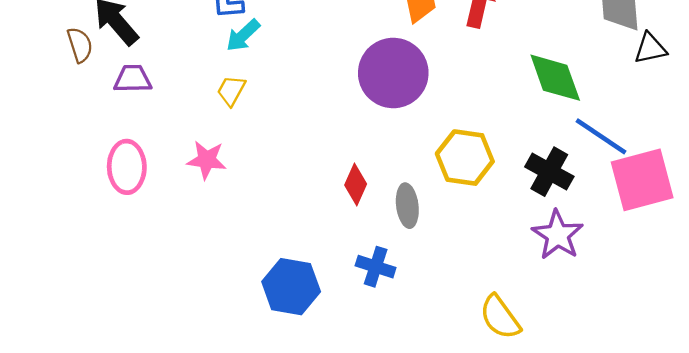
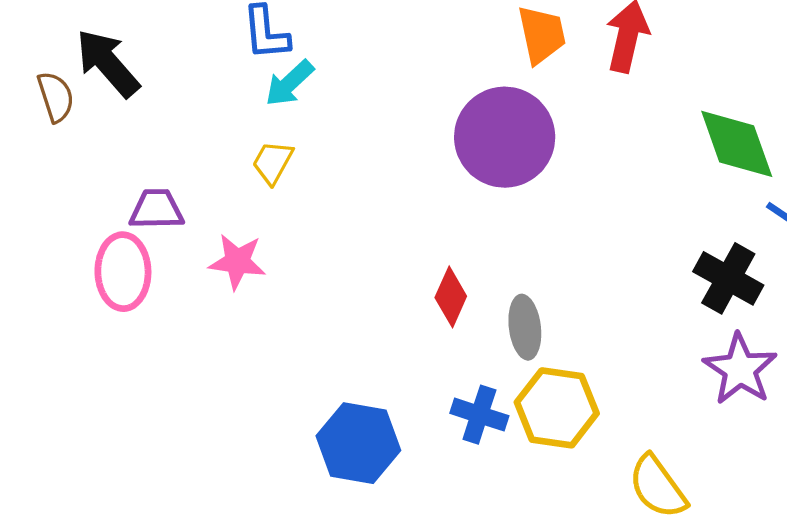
purple trapezoid: (133, 79) -> (157, 209), moved
yellow hexagon: (465, 158) -> (557, 408), moved

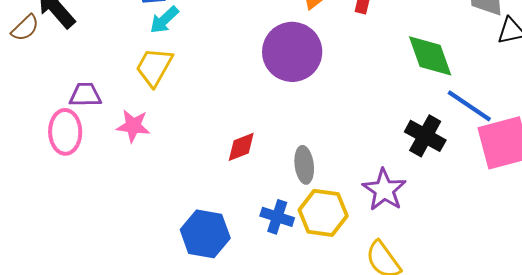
brown semicircle: (56, 97) -> (25, 28), turned 64
yellow trapezoid: (273, 162) -> (154, 67), size x1.5
red diamond: (451, 297) -> (241, 147), moved, turned 44
purple star: (740, 369) -> (384, 190), moved

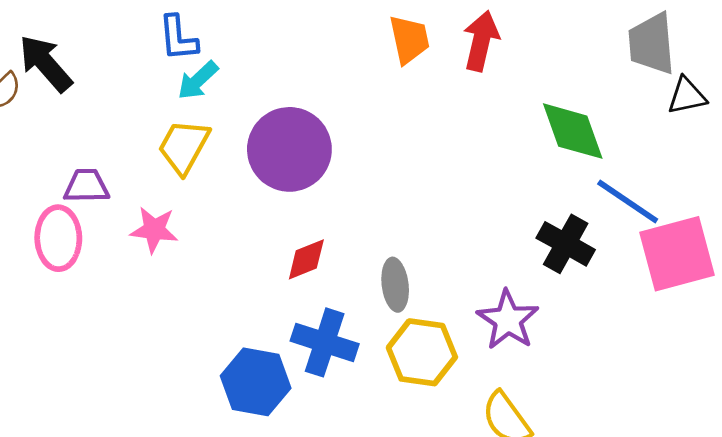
purple circle: (292, 52) -> (289, 149), moved
blue cross: (277, 217) -> (325, 342), moved, size x1.4

